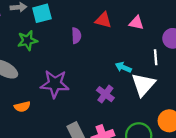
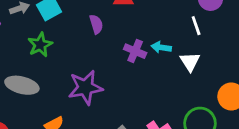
white triangle: (143, 85) -> (190, 62), size x0.7
purple cross: (105, 94) -> (135, 51), moved

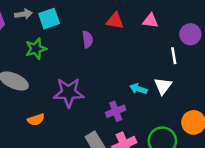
cyan arrow: (161, 47) -> (138, 89), moved
purple cross: (135, 51) -> (116, 111), moved, turned 36

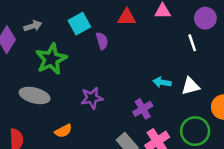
cyan square: (49, 19) -> (79, 24), moved
green star: (36, 49) -> (51, 59), size x1.4
white triangle: (163, 86) -> (190, 86), moved, turned 48
purple star: (69, 93) -> (92, 98), size x0.7

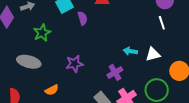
white line: (192, 43) -> (162, 23), moved
green star: (51, 59) -> (42, 33), size x0.7

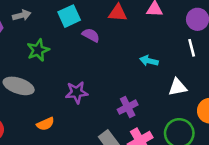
purple semicircle: (83, 18) -> (91, 35), turned -48
cyan arrow: (130, 51) -> (149, 61), moved

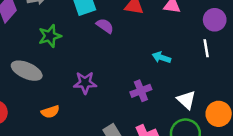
white triangle: (178, 87) -> (186, 100), moved, turned 48
purple cross: (128, 107) -> (141, 91), moved

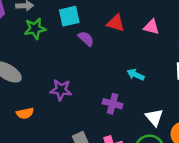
green star: (50, 36) -> (35, 29), moved
purple cross: (141, 91) -> (113, 104), turned 30

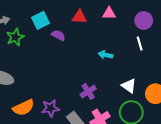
purple star: (61, 90) -> (50, 108), moved
purple cross: (113, 104) -> (88, 91), moved, turned -35
orange semicircle: (25, 113) -> (24, 108), size x1.5

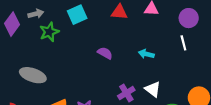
purple semicircle: (58, 35) -> (105, 53), moved
white triangle: (129, 86) -> (153, 89), moved

